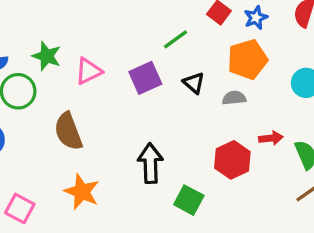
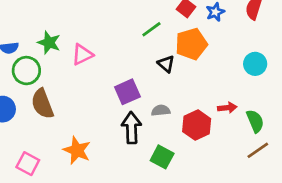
orange pentagon: (247, 59) -> (191, 44), moved
purple square: (145, 78) -> (127, 92), moved
gray semicircle: (234, 98) -> (161, 110), moved
brown semicircle: (68, 131) -> (42, 104), moved

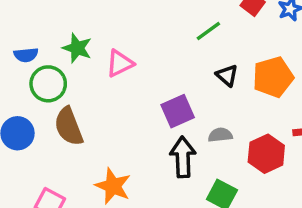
orange pentagon: (191, 44) -> (273, 77), moved

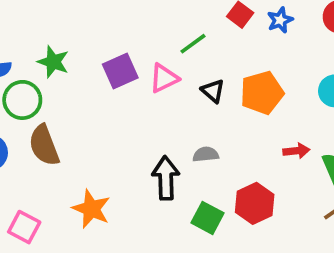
pink triangle: (120, 63) -> (164, 78), moved
purple square: (178, 111) -> (120, 71), moved
red hexagon: (266, 154) -> (255, 203), moved

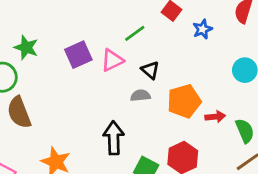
blue star: (280, 20) -> (202, 29), moved
orange pentagon: (262, 93) -> (184, 101), moved
gray semicircle: (206, 154) -> (140, 96), moved

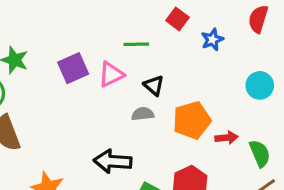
green line: (135, 33) -> (136, 44), turned 35
black arrow: (114, 138) -> (113, 161), turned -84

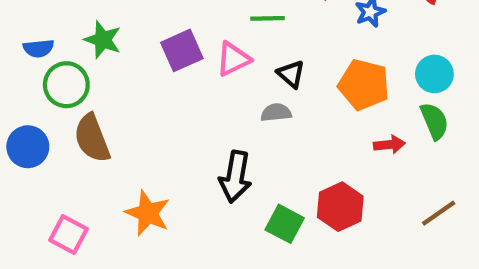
orange pentagon: (192, 120) -> (364, 85), moved, turned 30
green semicircle: (260, 153) -> (434, 121), moved
black arrow: (113, 161) -> (235, 177), turned -84

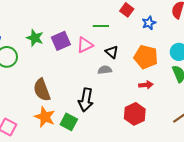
green star: (103, 40) -> (35, 38), moved
brown semicircle: (92, 138) -> (42, 90), moved
red arrow: (389, 145) -> (146, 85), moved
green square: (285, 224) -> (69, 122), moved

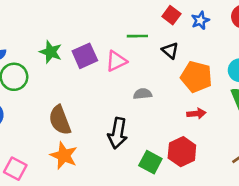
blue star: (149, 23) -> (200, 20), moved
black triangle: (112, 52) -> (170, 51), moved
green square: (69, 122) -> (150, 162), moved

